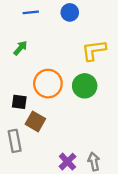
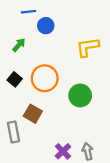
blue circle: (70, 12) -> (46, 26), moved
green circle: (85, 86) -> (80, 95), moved
black square: (19, 102) -> (15, 79), moved, turned 32

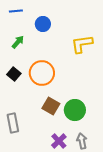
blue line: (29, 12) -> (16, 11), moved
green circle: (80, 95) -> (75, 110), moved
brown square: (33, 114) -> (51, 106), moved

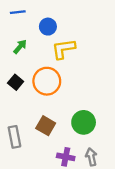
yellow L-shape: (82, 44) -> (63, 49), moved
brown square: (51, 106) -> (46, 126), moved
purple cross: (59, 141) -> (66, 157), turned -35

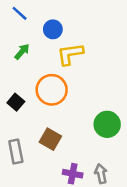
blue line: (18, 12) -> (20, 13), turned 48
black square: (16, 82) -> (16, 102), moved
green circle: (84, 122) -> (107, 124), moved

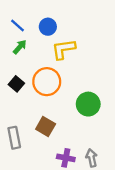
blue line: (20, 13) -> (18, 26), moved
black square: (16, 102) -> (16, 84), moved
green circle: (107, 124) -> (88, 104), moved

